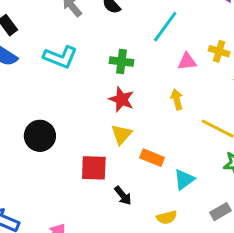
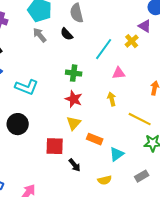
yellow cross: (219, 51) -> (132, 41), moved, turned 32
cyan L-shape: (60, 57) -> (27, 87), moved

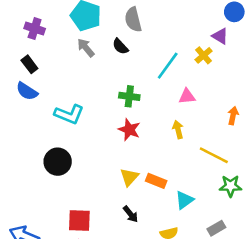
yellow triangle: (74, 123) -> (129, 177), moved
red square: (55, 146) -> (79, 221), moved

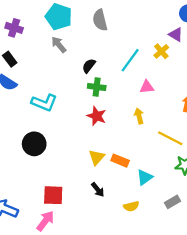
black semicircle: (120, 46) -> (89, 66), moved, turned 80

